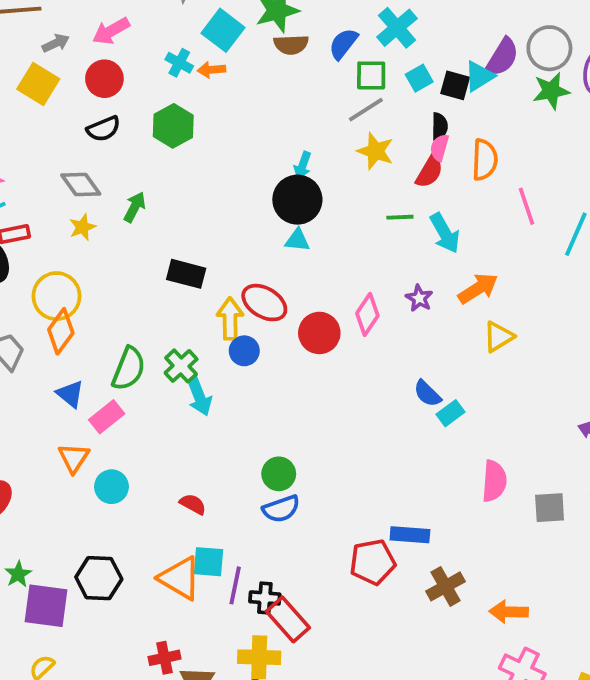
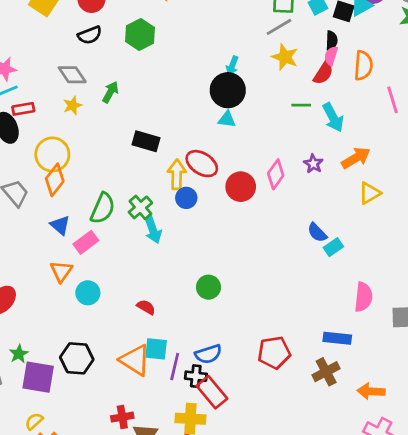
blue semicircle: (281, 509) -> (208, 354), moved
blue rectangle: (410, 535) -> (337, 338), moved

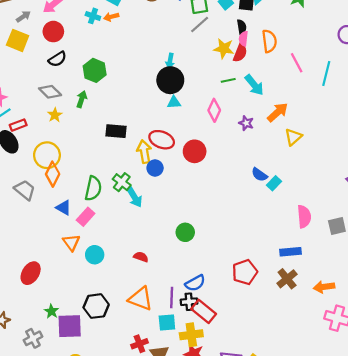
green hexagon: (140, 34) -> (95, 70), moved
yellow star: (285, 57) -> (224, 49), moved
pink diamond: (276, 174) -> (214, 110), moved
cyan square: (156, 349) -> (167, 323), moved

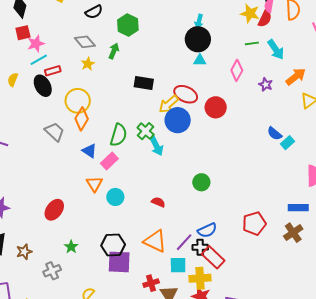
yellow arrow: (144, 152) -> (169, 104), turned -125
blue circle: (155, 168) -> (178, 120), size x1.6
purple line: (172, 298) -> (184, 242), turned 36
purple square: (70, 326) -> (119, 262), moved

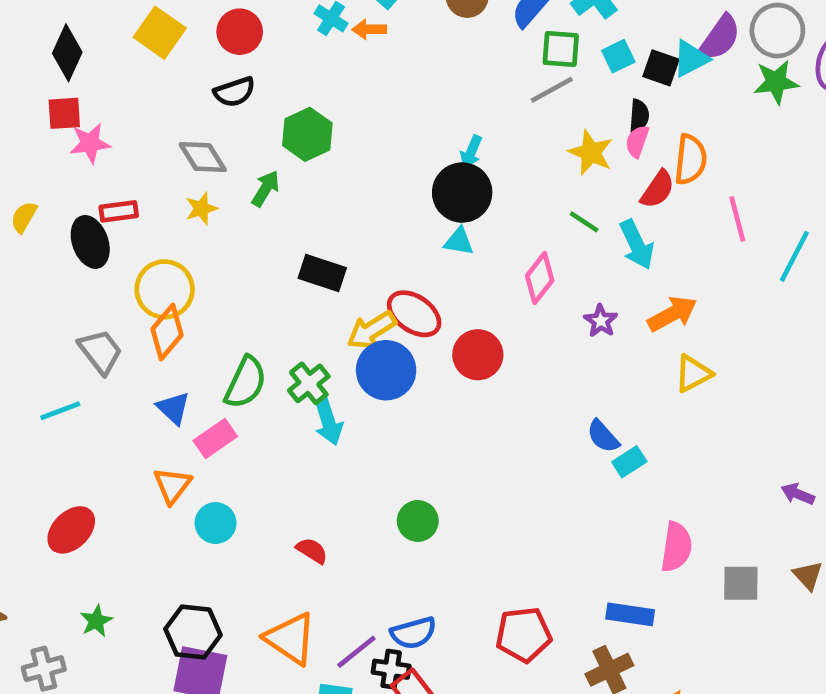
red semicircle: (265, 18) -> (658, 189), moved
green line: (252, 43) -> (584, 222), turned 32
cyan line: (39, 60) -> (60, 411), moved

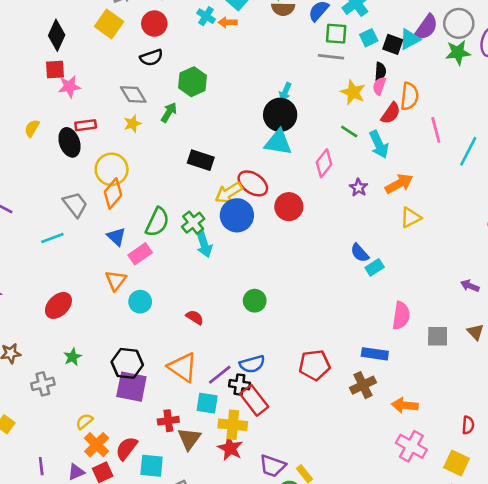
gray line: (552, 90) -> (331, 57), turned 35
cyan triangle: (459, 241) -> (278, 142), size x1.6

